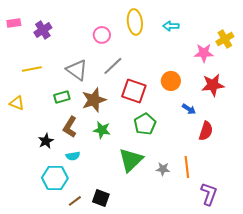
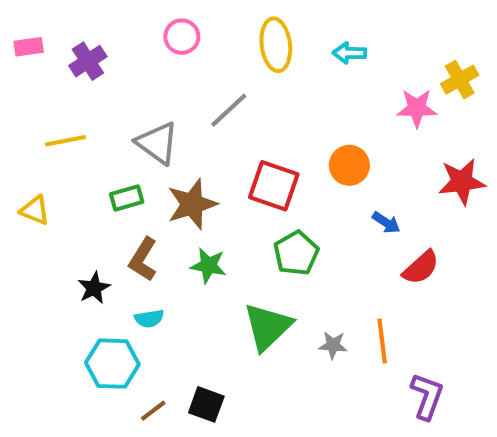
pink circle: (102, 35) -> (182, 37), moved
gray line: (113, 66) -> (229, 110), moved
red star: (213, 85) -> (462, 182), moved
red semicircle: (206, 131) -> (421, 267), turned 30

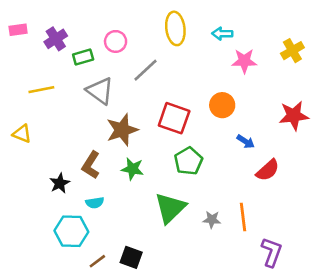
pink circle: (182, 37) -> (116, 41), moved
pink star: (417, 108) -> (244, 61), moved
green rectangle: (127, 198) -> (83, 57), moved

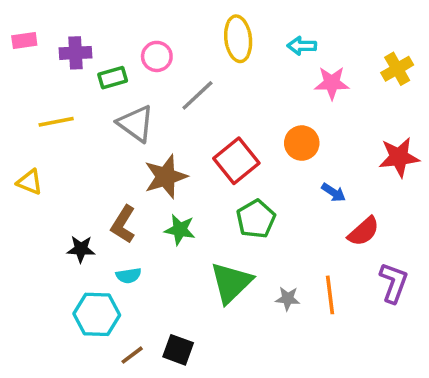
purple cross: (56, 39) -> (76, 53), turned 30
red square: (174, 118) -> (236, 161), turned 32
black star: (60, 183) -> (81, 249), turned 30
purple L-shape: (272, 252) -> (394, 283), moved

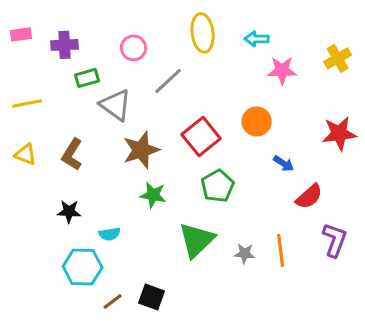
green rectangle: (113, 78) -> (87, 78), moved
yellow line: (56, 122) -> (27, 103), moved
brown L-shape: (123, 224) -> (72, 154), moved

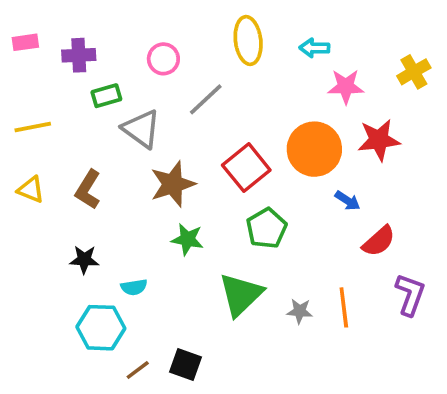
orange circle: (257, 121) -> (314, 149), size x1.5
red star: (339, 133) -> (379, 140), moved

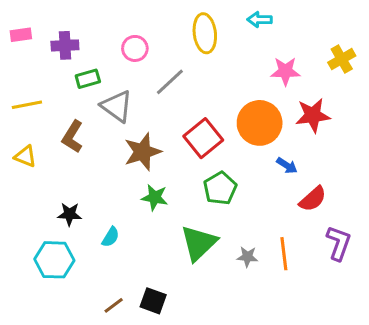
cyan arrow: (314, 48) -> (260, 20), moved
brown L-shape: (88, 190) -> (73, 137), moved
cyan semicircle: (134, 287) -> (111, 237), turned -50
cyan hexagon: (101, 328) -> (54, 260), moved

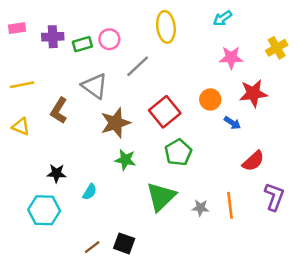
cyan arrow: (260, 20) -> (223, 18), moved, turned -36
green rectangle: (88, 79) -> (82, 44), moved
orange circle: (260, 123) -> (210, 99), size x0.6
blue arrow: (287, 166) -> (232, 123), moved

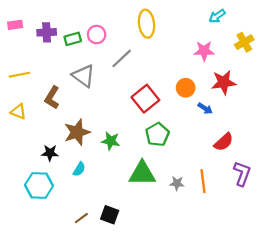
cyan arrow: (223, 18) -> (217, 16), moved
brown star: (116, 123) -> (77, 132), moved
green triangle: (161, 197) -> (142, 174), turned 44

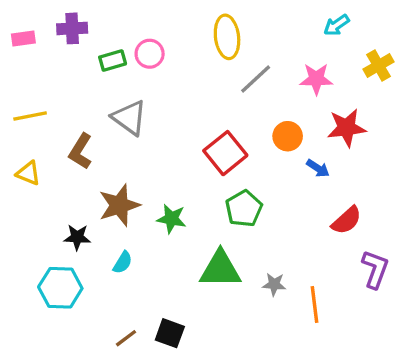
purple cross: (47, 32) -> (72, 28), moved
gray line: (122, 58) -> (256, 79), moved
orange line: (203, 181) -> (315, 305), moved

